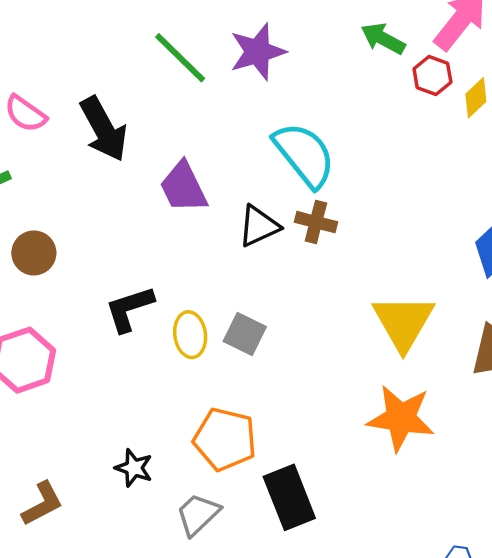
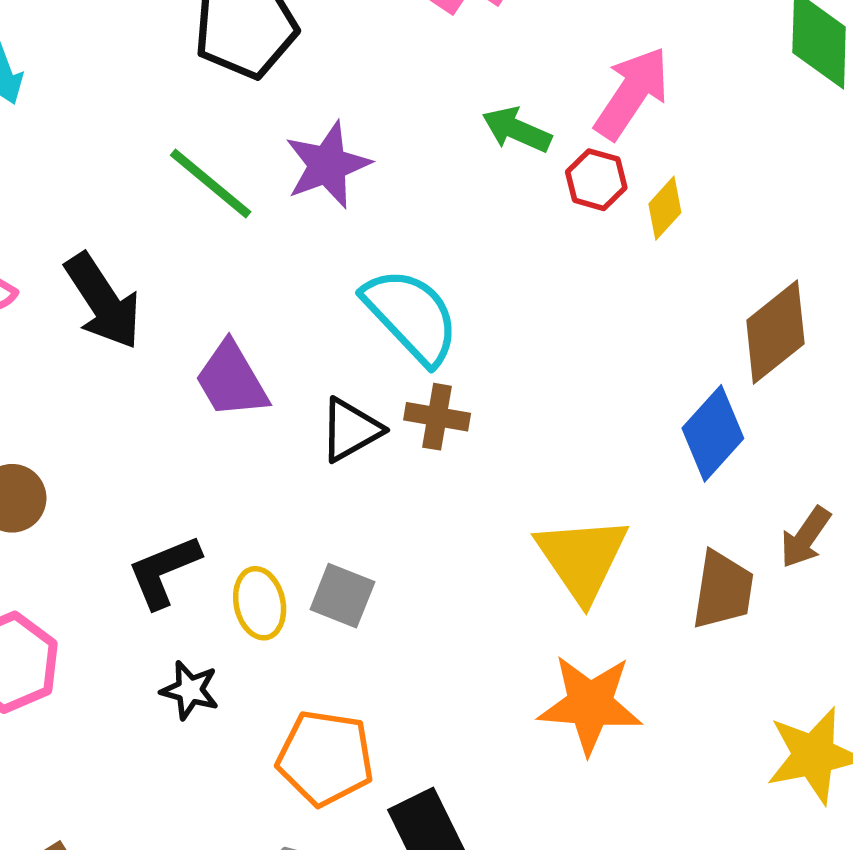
black star: (134, 468) -> (190, 690), moved

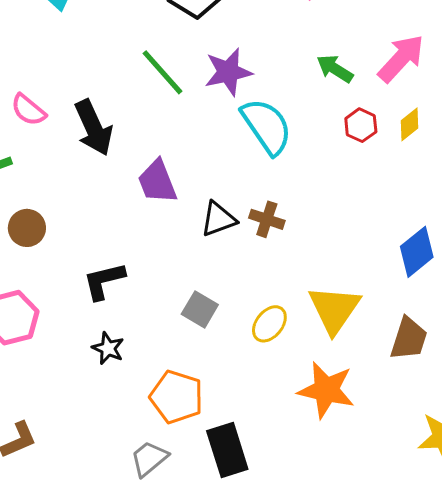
red hexagon: (596, 180) -> (361, 125), moved
cyan semicircle: (411, 316) -> (267, 126), moved
yellow ellipse: (260, 603) -> (269, 324), moved, turned 42

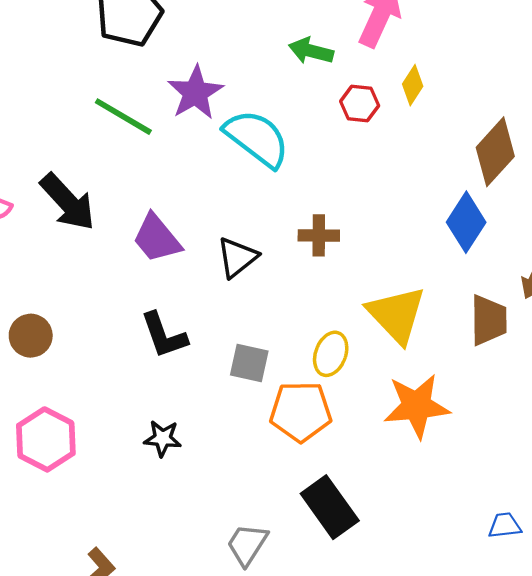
brown cross: (267, 219) -> (319, 235), moved
black L-shape: (104, 281) -> (164, 335), moved, turned -78
orange pentagon: (177, 397) -> (301, 412), moved

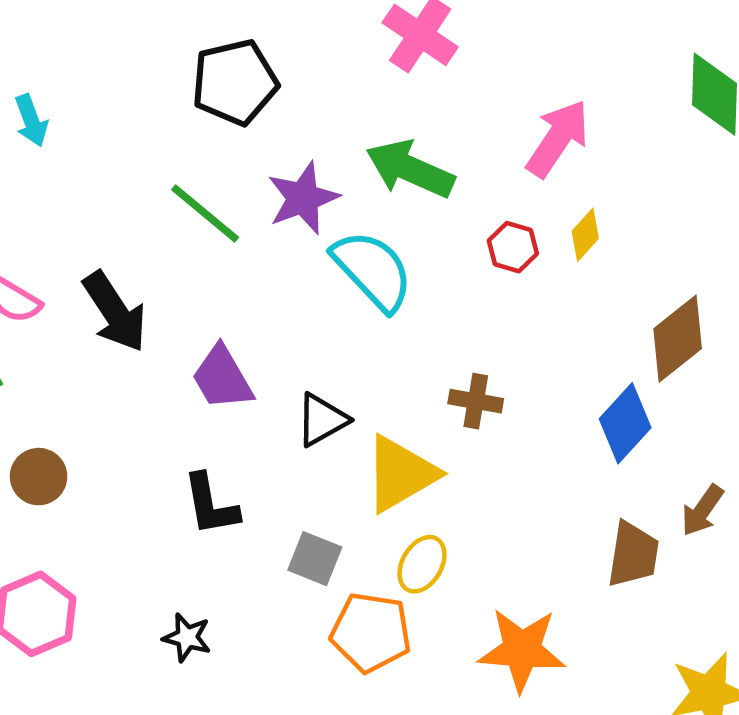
green arrow: (311, 51) -> (410, 169), moved, size x1.5
brown cross: (319, 235) -> (476, 401), moved
yellow triangle: (397, 315) -> (401, 474), moved, turned 34

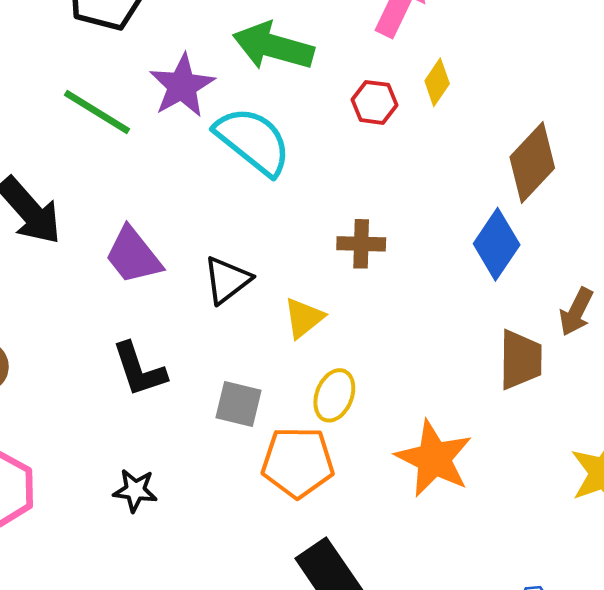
yellow triangle: (401, 474) -> (304, 318), size x0.6
orange star: (522, 650) -> (434, 459), turned 30

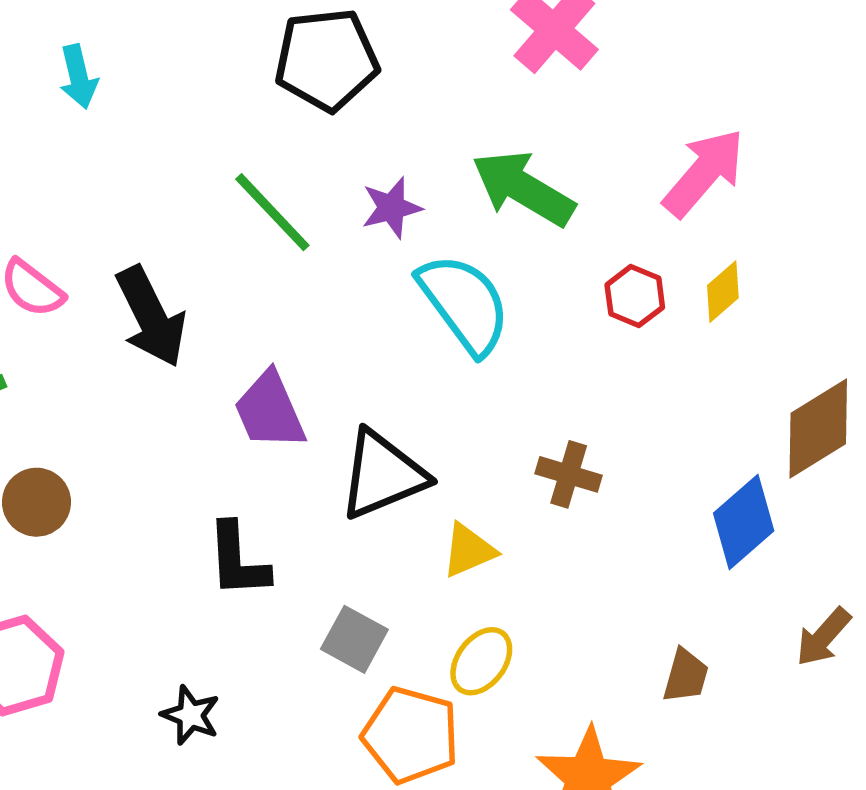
purple star: (182, 86) -> (392, 208), size x0.7
black triangle: (227, 280) -> (383, 475), size x1.4
brown trapezoid: (520, 360) -> (686, 676), moved, size x0.7

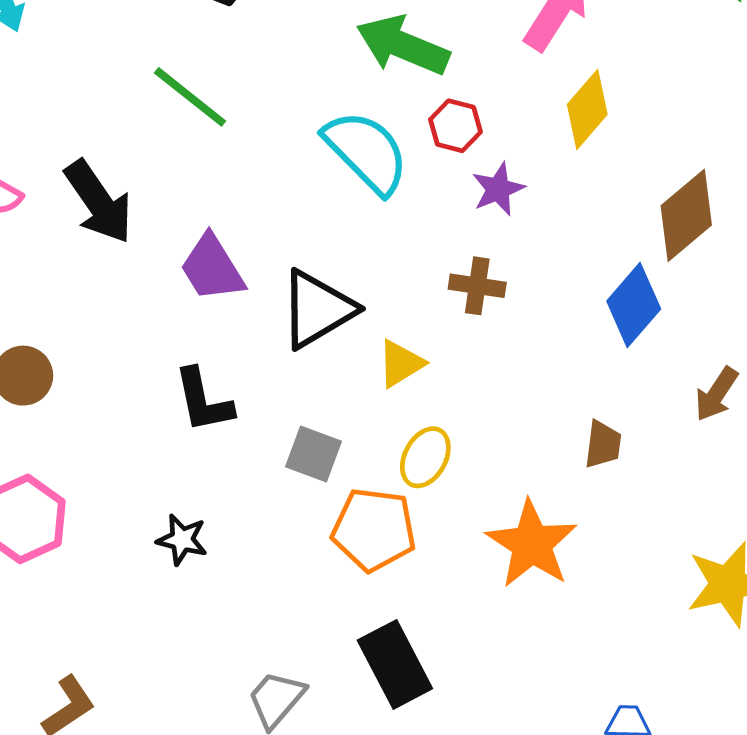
purple star: (392, 208) -> (498, 189), moved
yellow diamond: (723, 292) -> (587, 109), size x1.4
red hexagon: (635, 296) -> (455, 126), moved

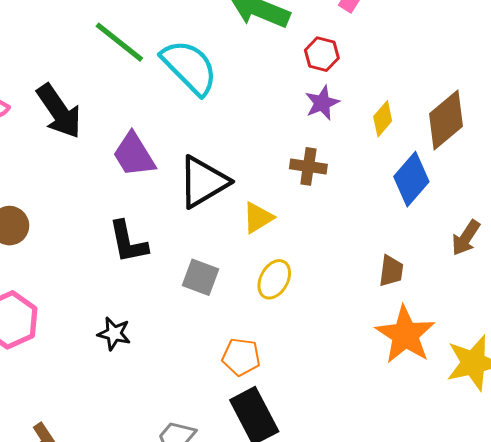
yellow diamond: (587, 109) -> (383, 119), moved, size x0.7
red hexagon: (455, 126) -> (322, 54), moved
cyan semicircle: (366, 152) -> (190, 67), moved
orange pentagon: (374, 530) -> (241, 357), moved, size x0.7
orange star: (532, 544) -> (405, 335), moved

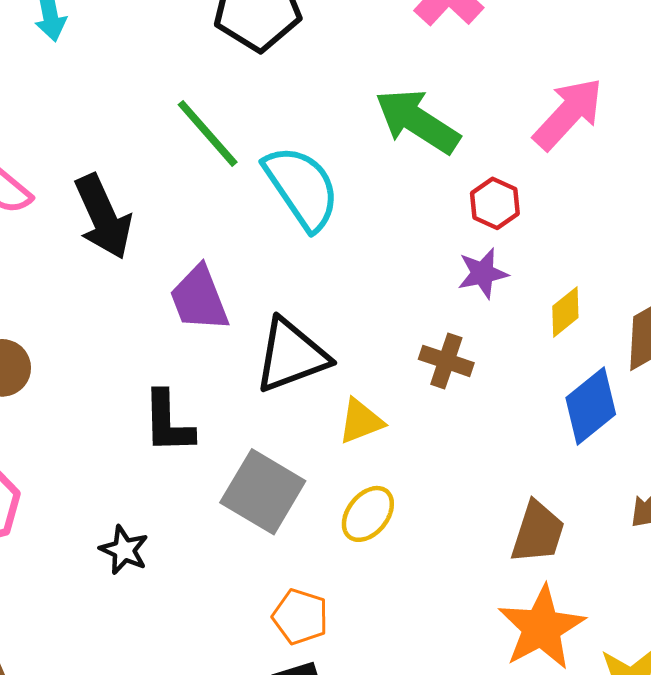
brown trapezoid: (391, 271) -> (538, 532), size x1.4
gray square: (201, 277) -> (263, 492), size x1.5

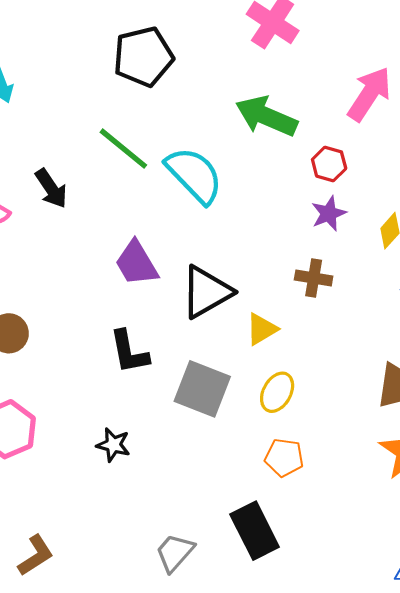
black arrow: (103, 217) -> (51, 188), moved, size x0.7
orange pentagon: (300, 617) -> (284, 457), moved

